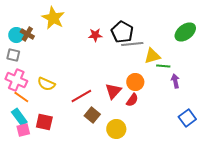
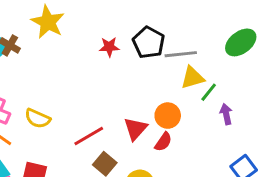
gray line: (132, 44) -> (181, 54), moved
green line: (163, 66) -> (209, 92), turned -56

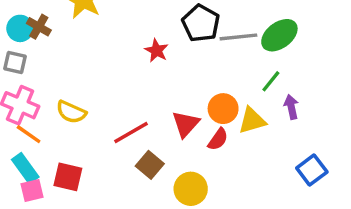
green ellipse: (241, 42) -> (279, 35), moved
red star: (109, 47) -> (157, 51), moved, turned 30
yellow triangle: (193, 78) -> (252, 121), moved

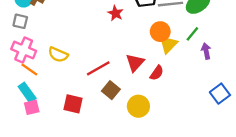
orange circle: (223, 109) -> (160, 32), moved
yellow triangle: (252, 121) -> (168, 44), moved, turned -30
red square: (68, 177) -> (73, 104), moved

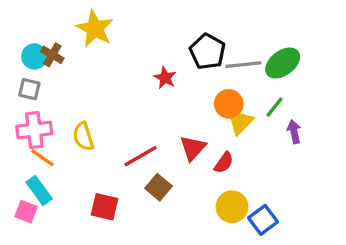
pink cross: (24, 50) -> (34, 130), turned -30
yellow semicircle: (58, 55) -> (83, 137), turned 48
blue square: (220, 94) -> (263, 220), moved
yellow circle: (138, 106) -> (232, 207), moved
pink square: (32, 107) -> (26, 212), moved, turned 35

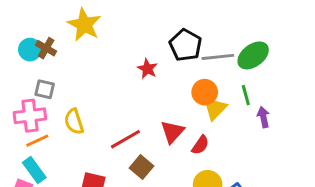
gray square: (29, 89) -> (45, 89), moved
green line: (274, 107) -> (246, 95), turned -54
orange line: (42, 158) -> (37, 141), turned -60

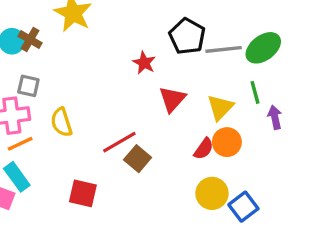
orange circle: (205, 92) -> (227, 142), moved
red triangle: (172, 132) -> (172, 99), moved
brown square: (142, 167) -> (138, 159), moved

